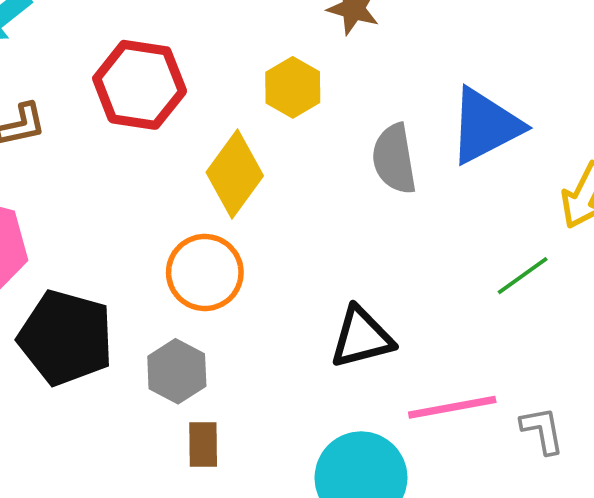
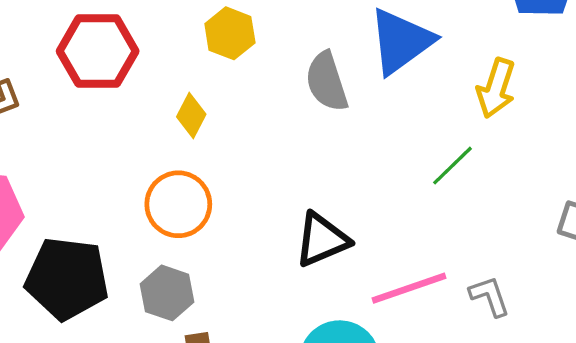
yellow diamond: (235, 174) -> (191, 116), size x0.6

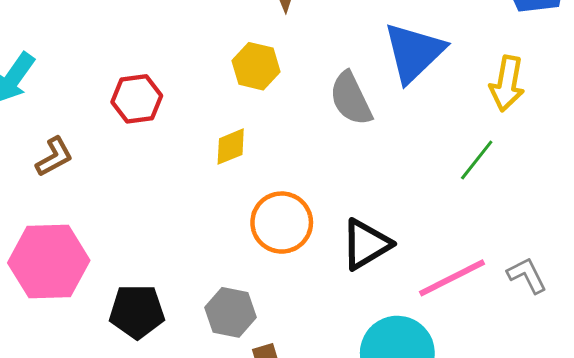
red hexagon: (98, 51) -> (137, 99), size x0.7
yellow diamond: (191, 116) -> (231, 147), turned 48
orange circle: (178, 204) -> (282, 223), moved
black pentagon: (67, 278) -> (137, 311), size x0.7

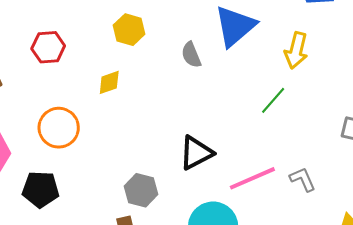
gray semicircle: (351, 99) -> (191, 55), size x0.7
orange circle: (282, 223) -> (59, 128), moved
gray hexagon: (231, 312) -> (141, 190), moved

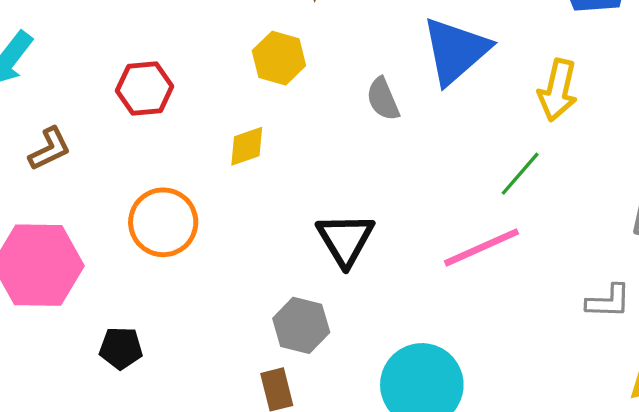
black triangle: (196, 153) -> (345, 239), moved, turned -33
pink line: (252, 178) -> (481, 247), moved
gray L-shape: (303, 179) -> (608, 301), moved, turned 116
black pentagon: (41, 189) -> (121, 348), moved, size x0.7

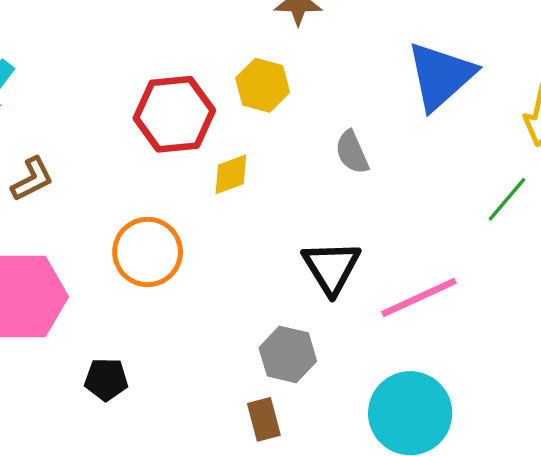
red hexagon: (145, 88) -> (174, 114), moved, size x1.4
gray semicircle: (383, 99) -> (352, 152), moved
pink line: (481, 247) -> (419, 298), moved

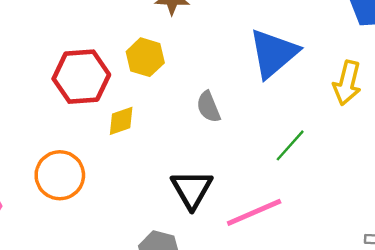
green line: (507, 199) -> (290, 145), moved

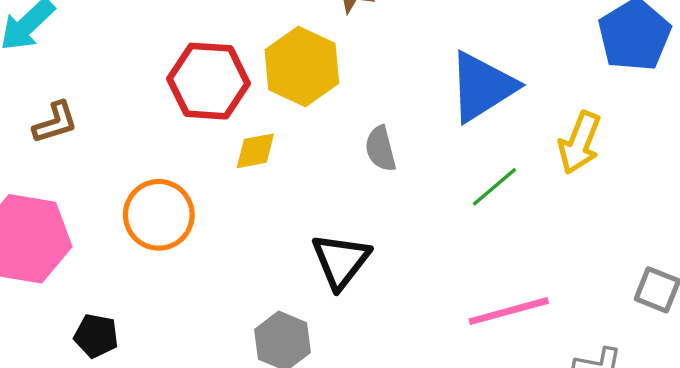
yellow hexagon: (145, 57) -> (302, 67), size x1.4
green line: (290, 145) -> (494, 187), moved
pink line: (254, 212) -> (509, 311), moved

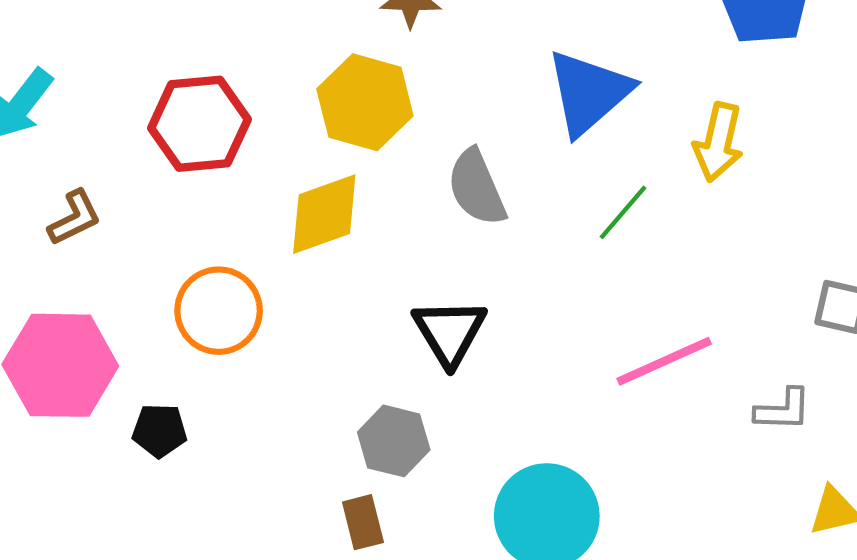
red hexagon: (209, 81) -> (199, 124), moved
gray semicircle: (381, 149) -> (477, 188), size x1.4
yellow diamond: (255, 151) -> (324, 214), size x1.6
black pentagon: (96, 336) -> (160, 430), moved

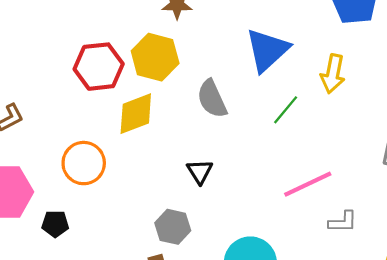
red hexagon: (199, 124) -> (99, 67), moved
black triangle: (449, 332) -> (200, 172), size x0.7
gray L-shape: (783, 410) -> (343, 222), moved

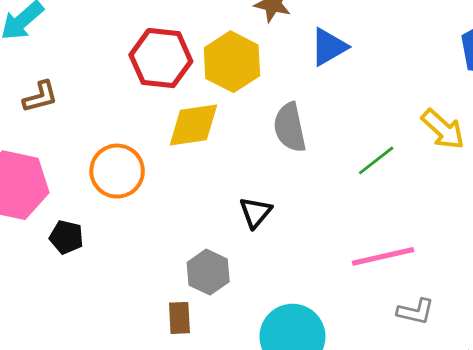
blue triangle: (267, 50) -> (329, 47), moved, size x0.7
yellow arrow: (333, 74) -> (443, 129), turned -72

